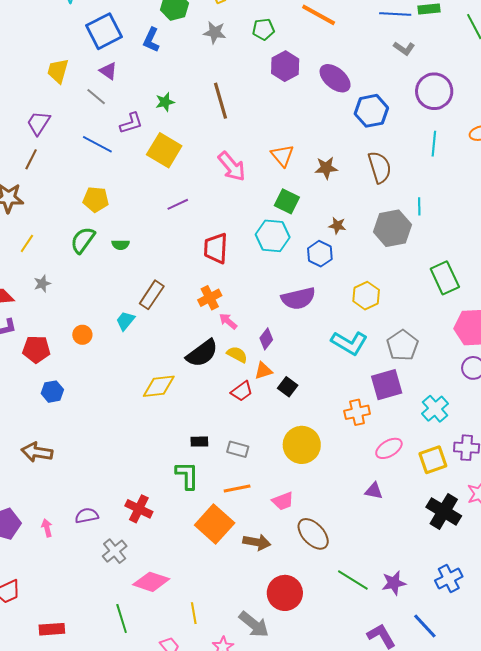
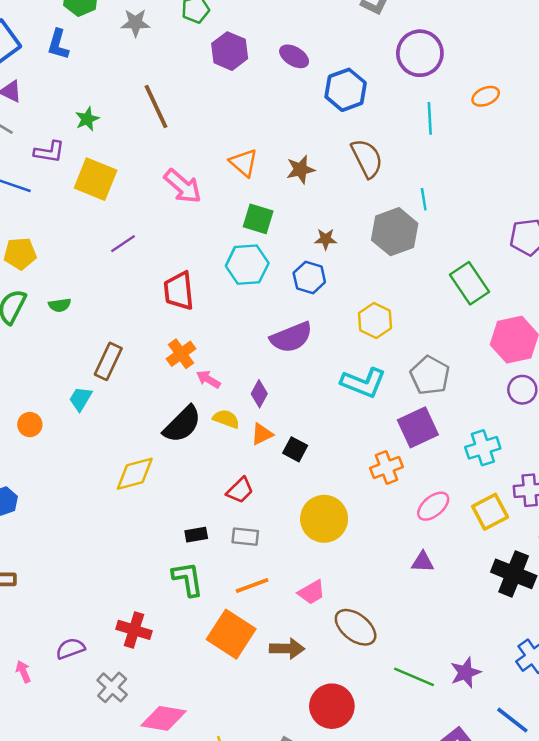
purple ellipse: (335, 78) -> (294, 56), size x0.7
purple L-shape: (131, 123) -> (49, 152), turned 35
red trapezoid: (242, 391) -> (240, 490), moved
cyan cross: (435, 409) -> (483, 448), turned 32

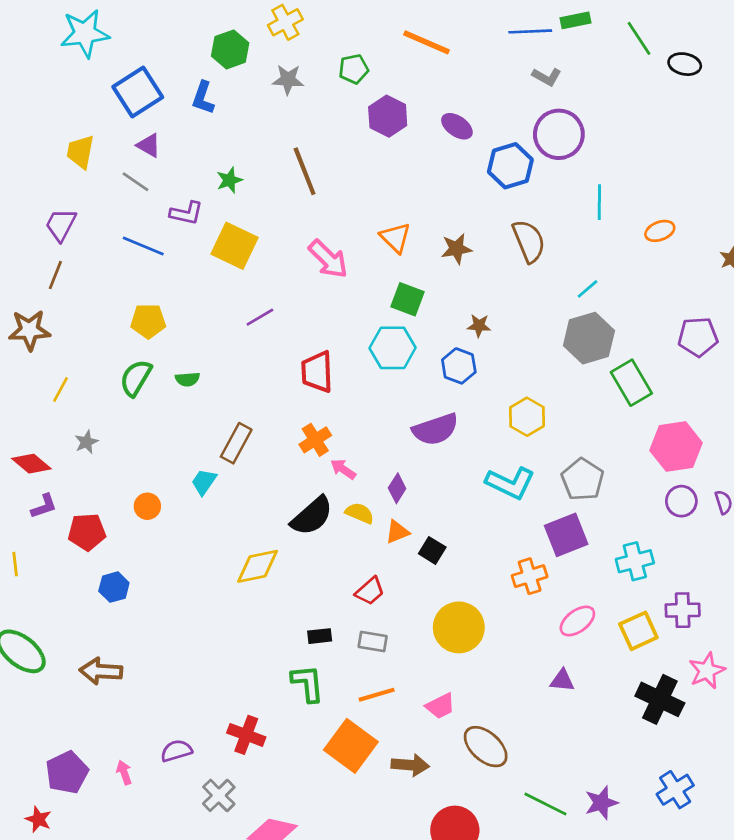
purple circle: (420, 53) -> (559, 134), moved
orange ellipse: (486, 96) -> (660, 231), moved
cyan line: (424, 199) -> (587, 289), turned 55
gray hexagon: (395, 232) -> (589, 338), moved

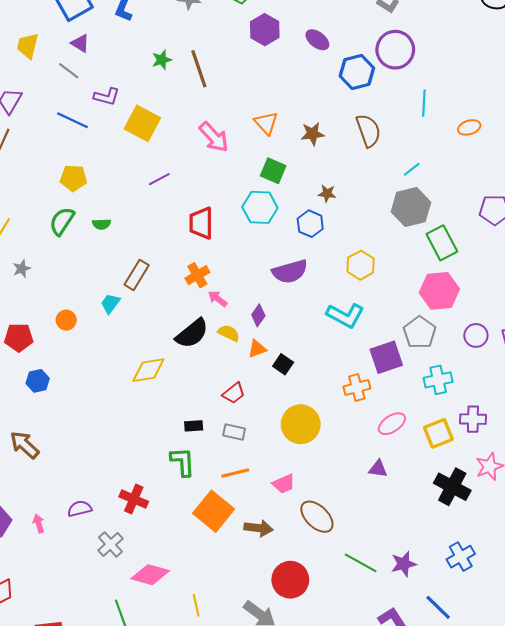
green star: (229, 180) -> (162, 60), moved
pink hexagon: (676, 447) -> (439, 291), moved
gray pentagon: (583, 479) -> (420, 332), moved
brown arrow: (101, 671) -> (25, 445), turned 36

